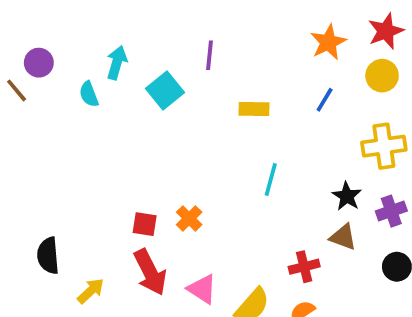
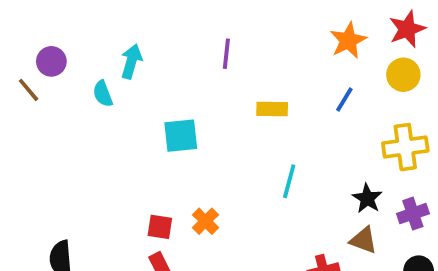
cyan square: (165, 90) -> (181, 136), moved, turned 33

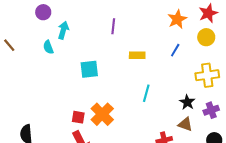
purple circle: (51, 61) -> (43, 12), moved
orange cross: (205, 221) -> (102, 114), size x1.6

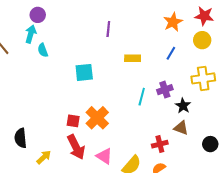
red star: (208, 13) -> (204, 16), turned 30
cyan arrow: (63, 30) -> (31, 34), moved
purple cross: (211, 110) -> (165, 90), moved

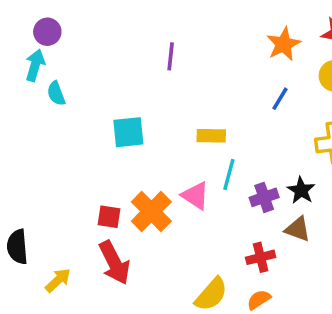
yellow rectangle: (133, 58) -> (211, 136), moved
purple cross: (165, 90) -> (264, 197), moved
pink triangle: (104, 156) -> (195, 196), moved

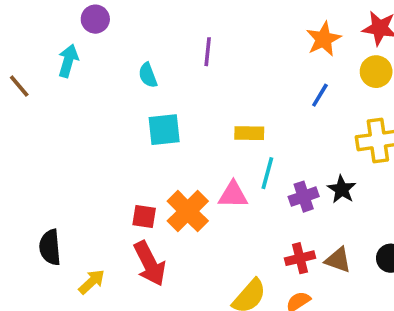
purple circle: (47, 32) -> (95, 19), moved
cyan semicircle: (56, 93) -> (148, 75), moved
pink triangle: (195, 196) -> (233, 195), turned -32
brown triangle: (298, 229) -> (338, 260), moved

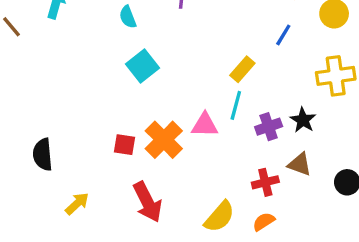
cyan square: (164, 130) -> (142, 66), turned -32
yellow rectangle: (249, 133) -> (242, 69), moved, turned -50
black semicircle: (50, 247) -> (43, 154), moved
brown triangle: (338, 260) -> (300, 164), moved
red arrow: (150, 264) -> (147, 202), moved

